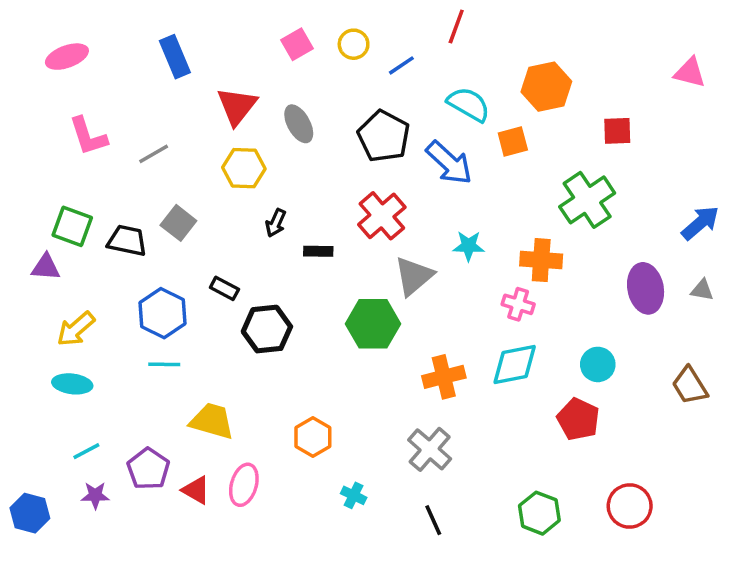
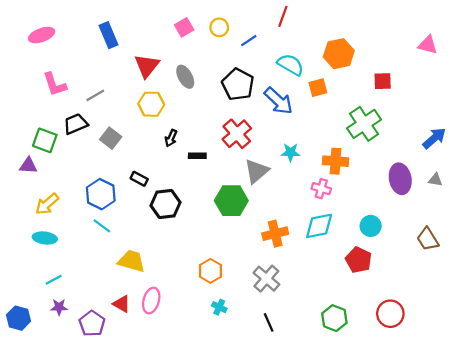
black trapezoid: (127, 241) -> (76, 124), moved, turned -35
cyan line: (164, 364) -> (102, 226), turned 36
orange hexagon: (313, 437) -> (210, 271), moved
purple pentagon: (148, 469) -> (92, 324), moved

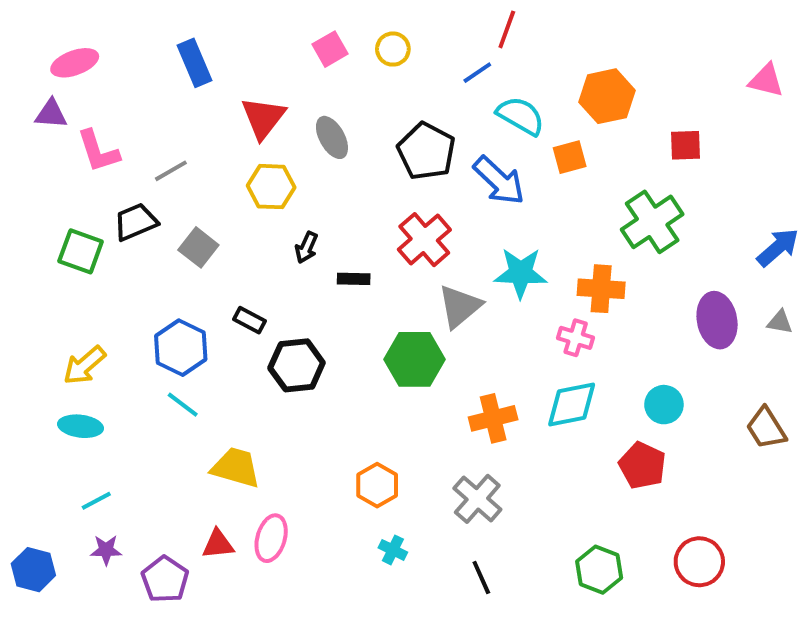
blue line: (249, 41) -> (477, 73), moved
cyan star: (291, 152) -> (521, 273), size x1.5
purple triangle: (28, 166) -> (51, 114), moved
red triangle: (122, 304) -> (218, 544), turned -36

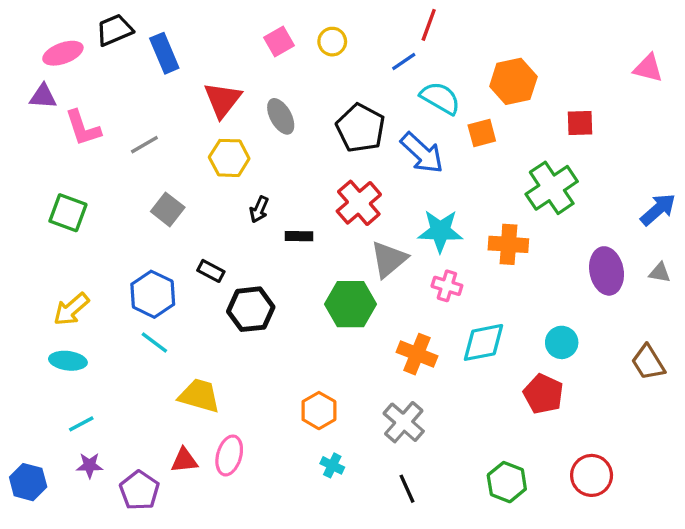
black trapezoid: (136, 222) -> (114, 30), moved
pink cross: (576, 338) -> (447, 286), moved
orange cross: (493, 418) -> (417, 354), turned 36

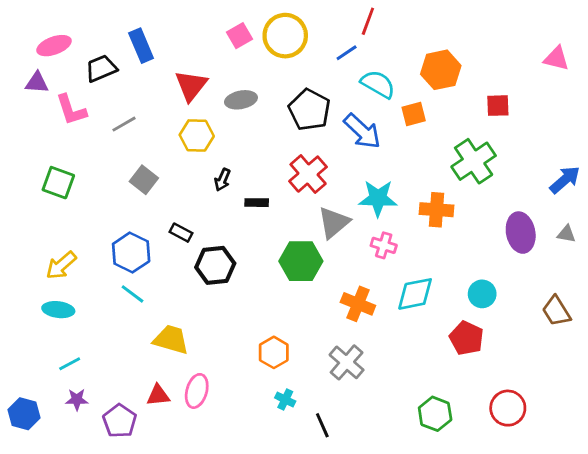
black trapezoid: (114, 30) -> (101, 68), moved
yellow circle: (332, 42) -> (285, 36), size x1.8
gray ellipse: (281, 116) -> (241, 100), turned -72
black line: (407, 489) -> (322, 425), moved

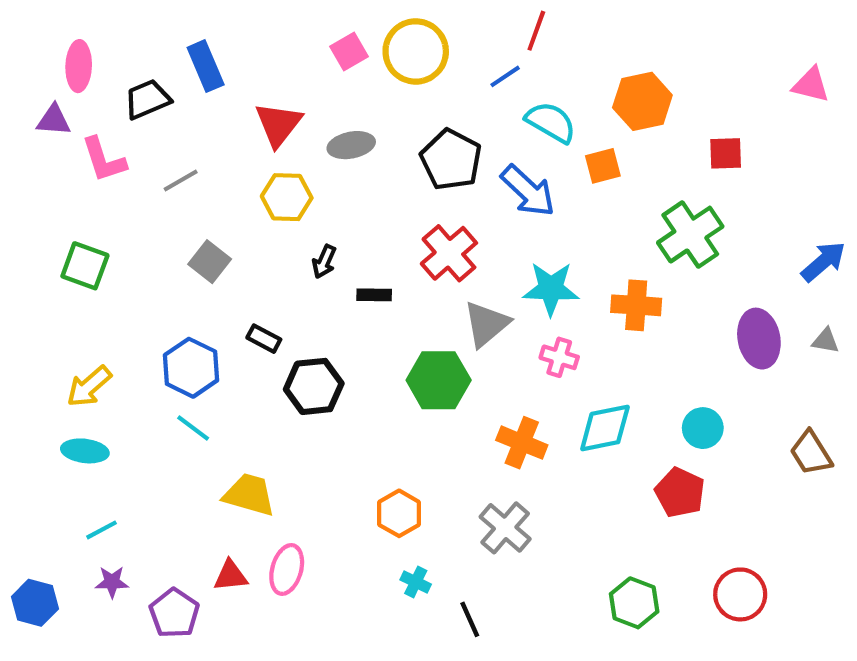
pink ellipse: (54, 46) -> (79, 66), turned -68

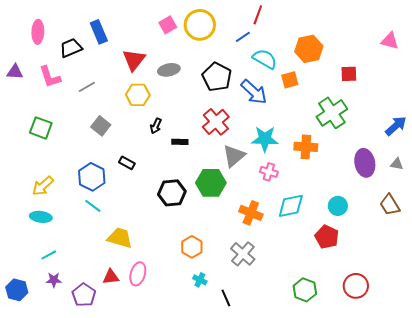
purple triangle: (54, 120) -> (15, 72), moved
black hexagon: (314, 386) -> (172, 193), moved
brown trapezoid: (811, 453) -> (390, 205), moved

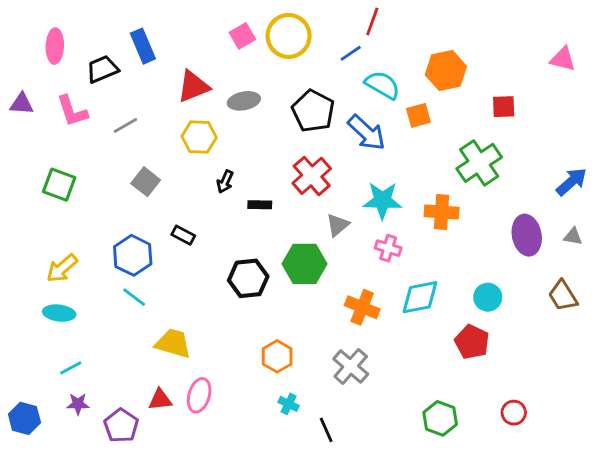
red triangle: (134, 60) -> (193, 86), turned 30
gray triangle: (234, 156) -> (338, 225), size x0.7
red circle: (356, 286) -> (514, 413), size x0.7

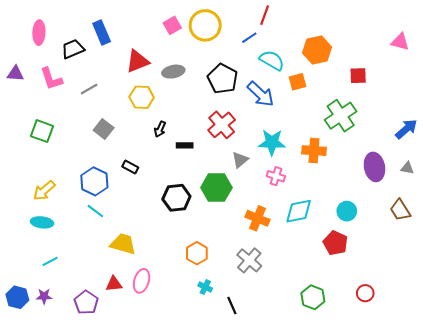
purple star: (78, 404) -> (44, 296), moved

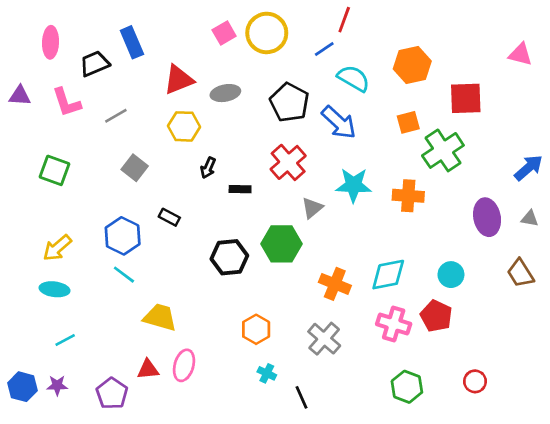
red square: (358, 76) -> (466, 98), size x1.5
orange square: (298, 82) -> (408, 122), moved
pink cross: (276, 176) -> (394, 324), moved, size x1.4

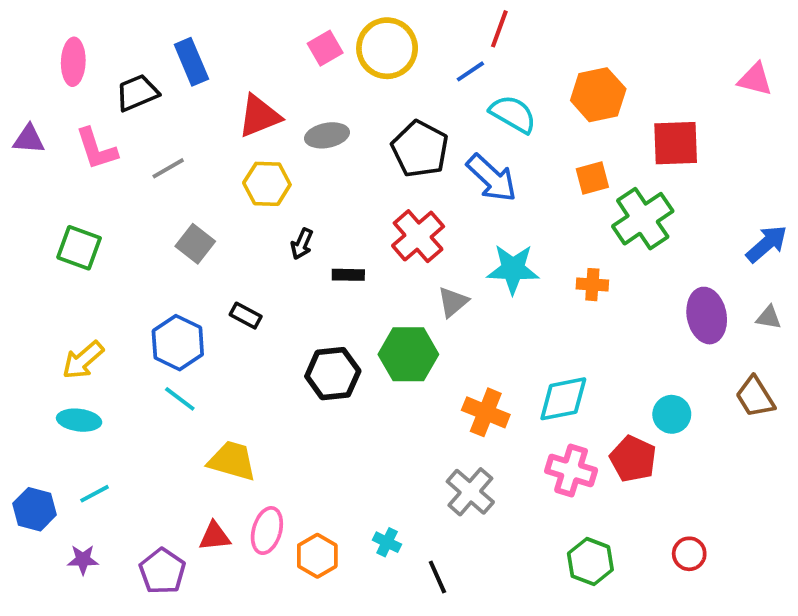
orange cross: (408, 196) -> (592, 285), size x0.7
cyan circle: (451, 275) -> (672, 414), moved
orange hexagon: (256, 329) -> (317, 556), moved
blue hexagon: (22, 387) -> (35, 509), moved

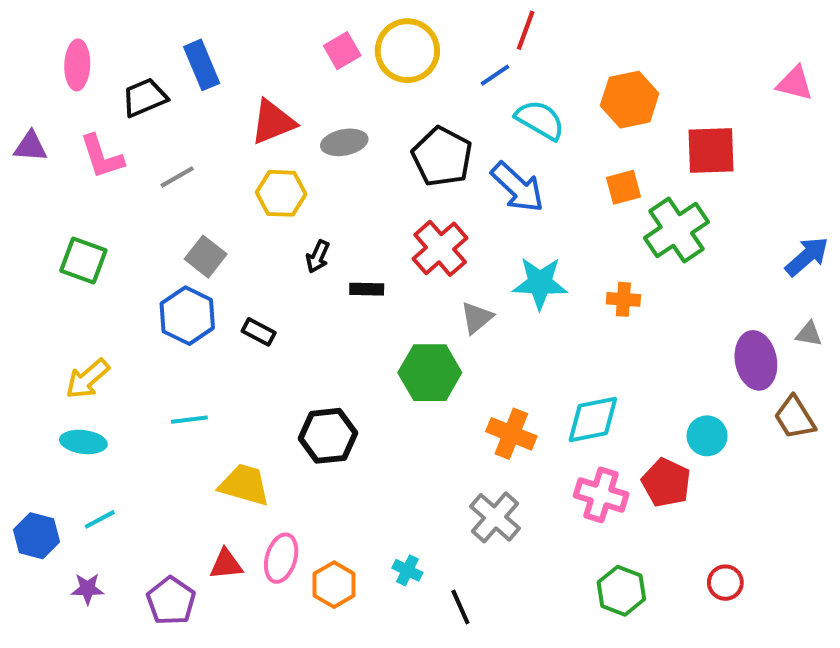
purple ellipse: (707, 316) -> (756, 360), moved
blue hexagon: (178, 343) -> (187, 316), moved
black hexagon: (333, 374) -> (328, 436), moved
cyan line: (180, 399) -> (189, 420), turned -44

